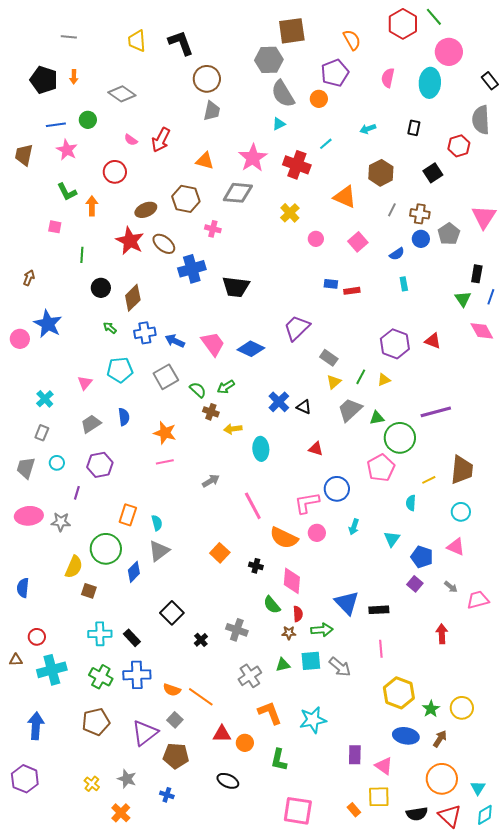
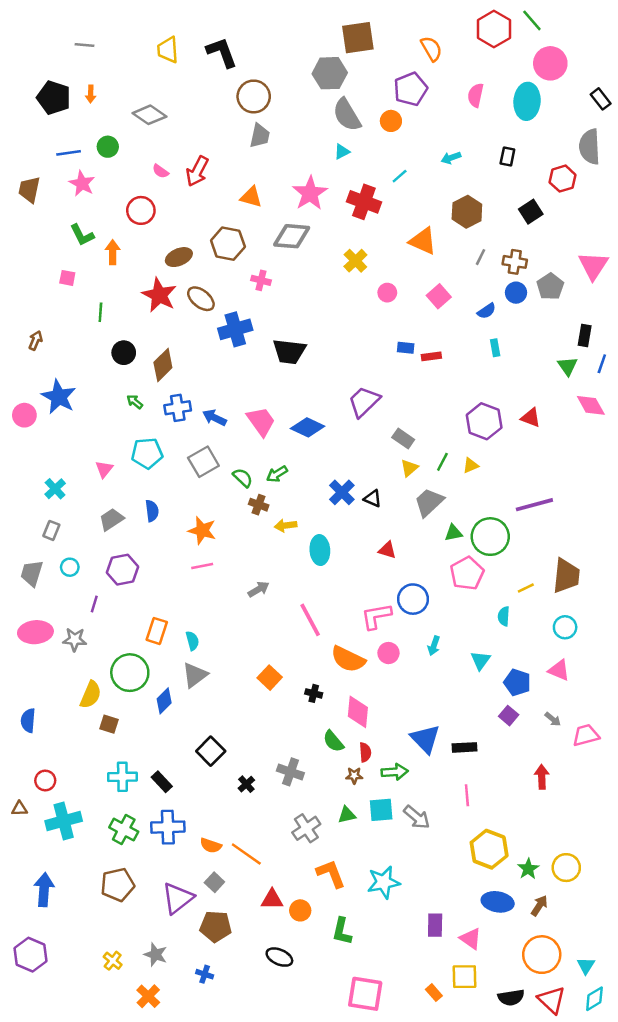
green triangle: (377, 418) -> (453, 533), moved

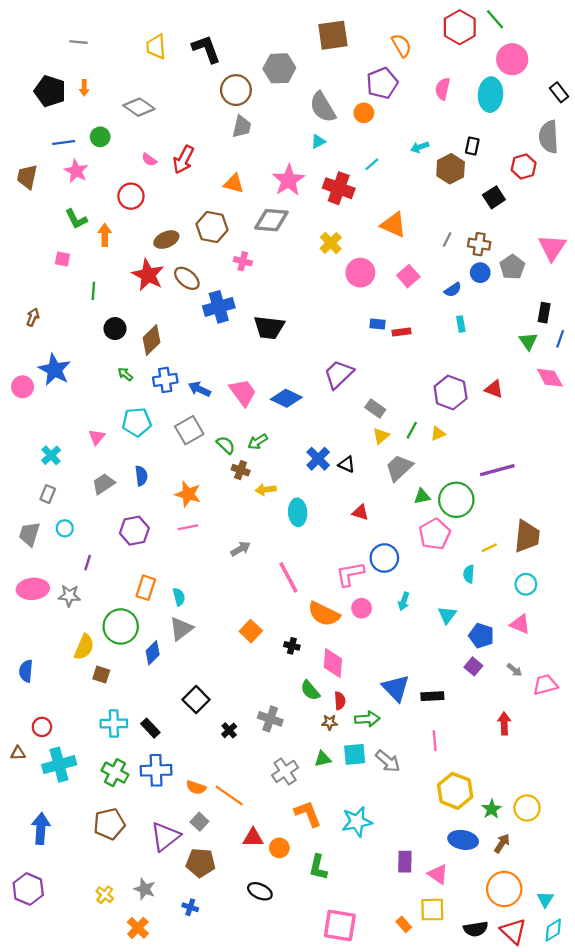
gray hexagon: (330, 73) -> (279, 68), moved
brown hexagon: (467, 212) -> (451, 169), moved
pink circle: (387, 293) -> (360, 273), size x1.6
purple hexagon: (122, 570) -> (134, 531), moved

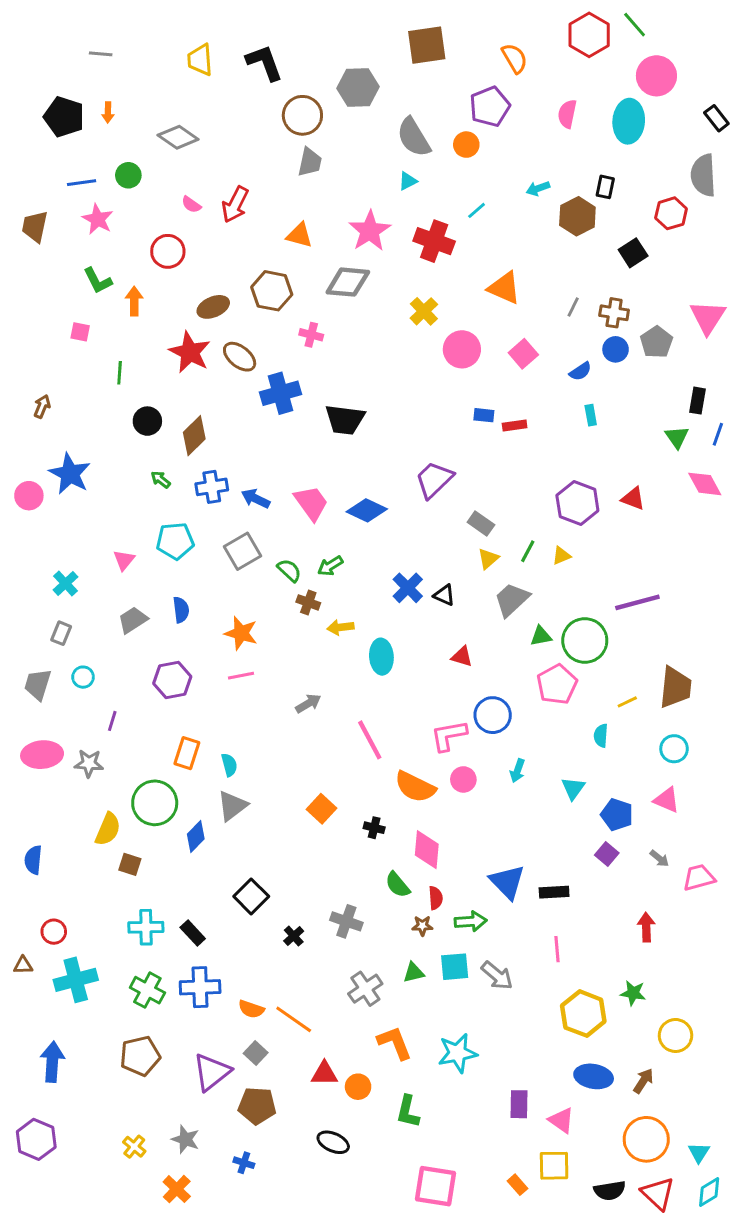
green star: (492, 809) -> (633, 993), moved, turned -30

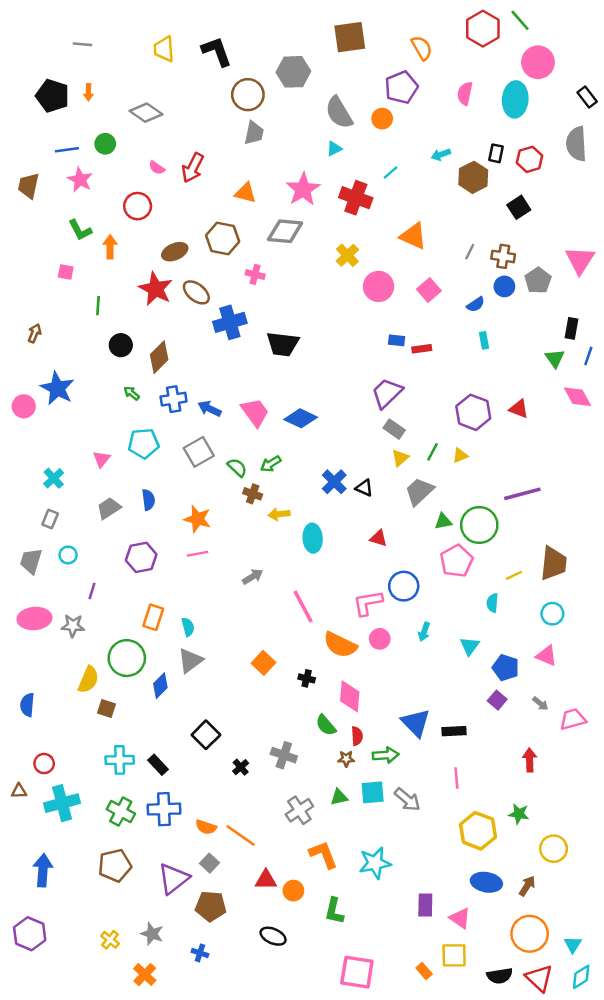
red hexagon: (671, 213) -> (530, 159), moved
purple trapezoid: (434, 480) -> (387, 393), moved

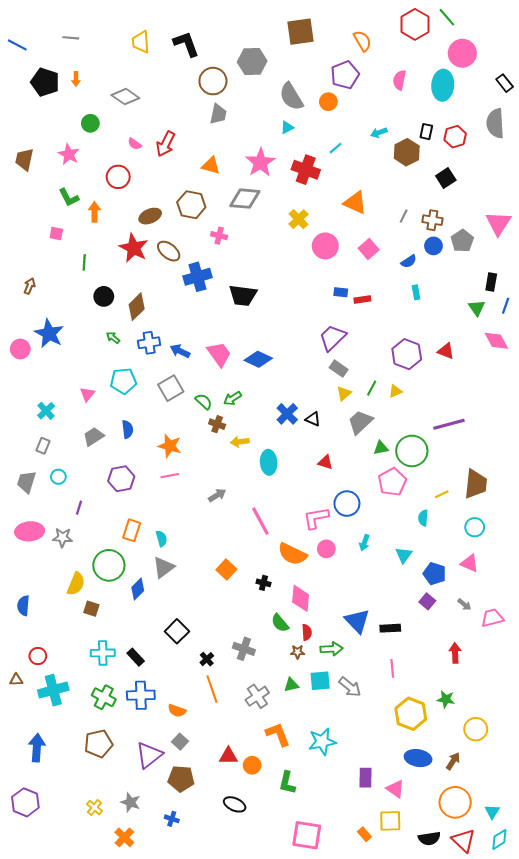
blue line: (67, 150) -> (17, 45), moved, turned 36
orange line: (241, 835) -> (212, 689), moved, turned 36

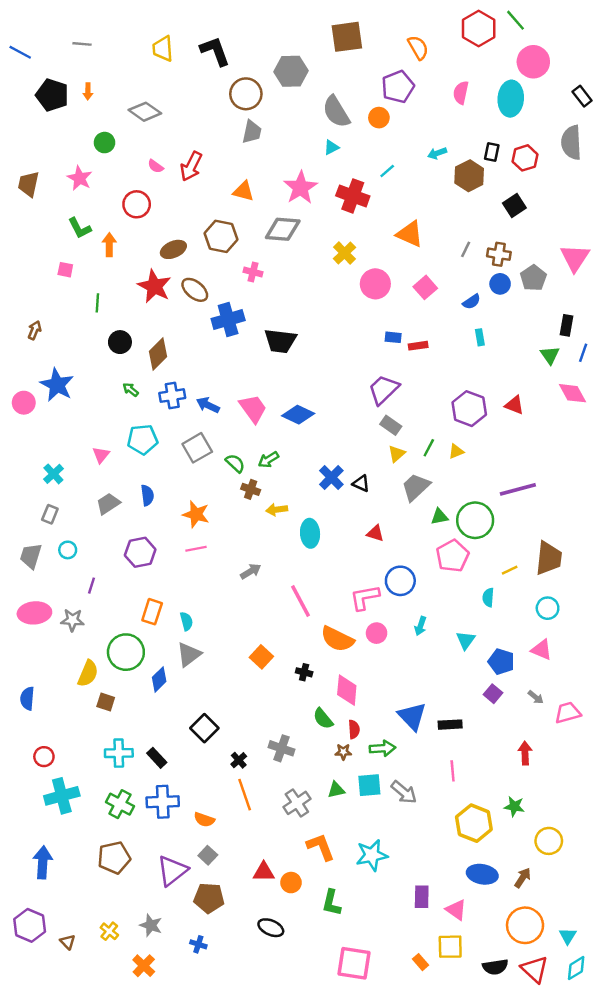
brown triangle: (16, 680) -> (68, 942), moved, turned 48

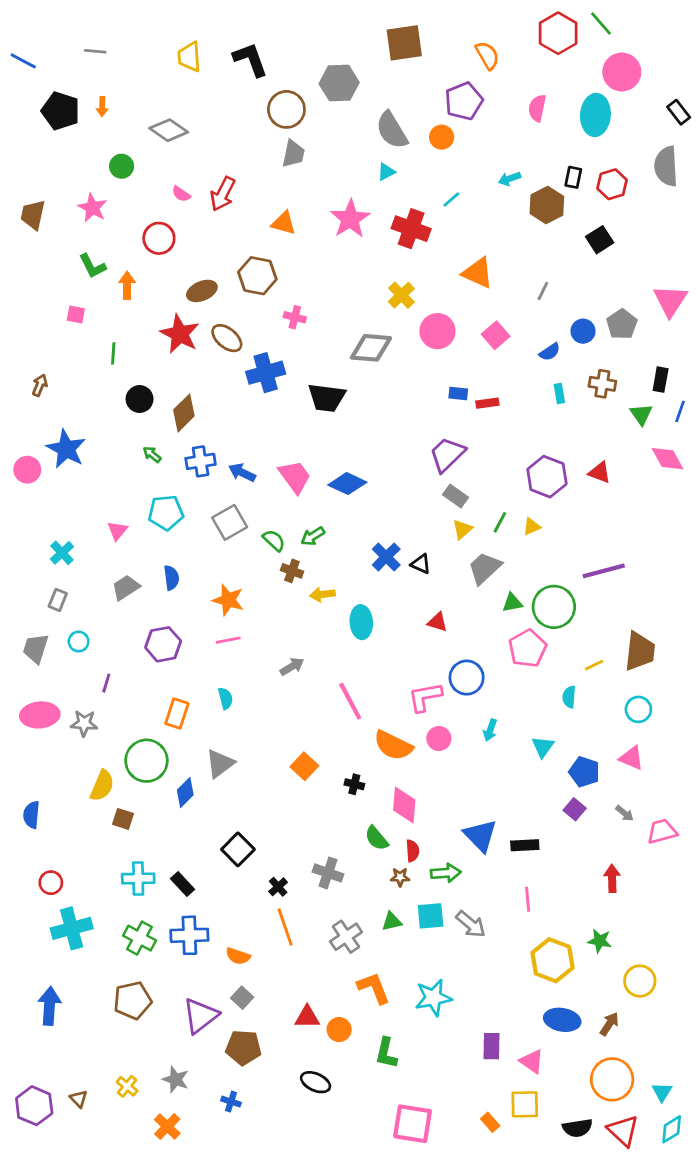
gray diamond: (283, 229) -> (371, 348), moved
brown cross: (499, 254) -> (602, 384), moved
cyan semicircle: (186, 621) -> (225, 698), moved
purple hexagon: (30, 925) -> (34, 1106), moved

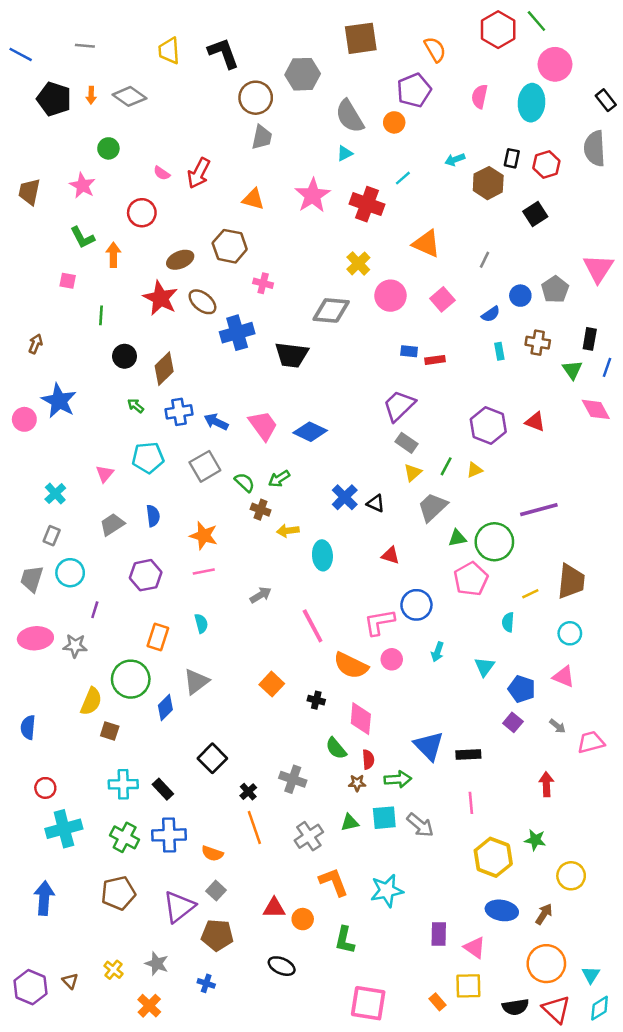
gray diamond: (169, 130) -> (129, 96), moved
cyan circle: (79, 642) -> (70, 573), size x1.5

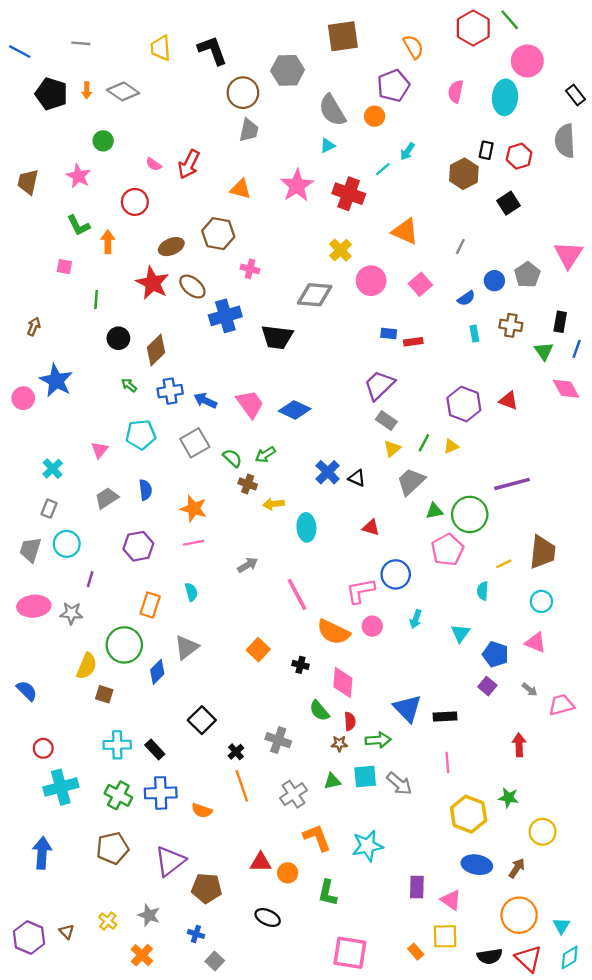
cyan arrow: (455, 160) -> (407, 151), moved, turned -36
blue semicircle: (28, 727) -> (27, 691), turned 130
gray square: (216, 891) -> (215, 961), moved

